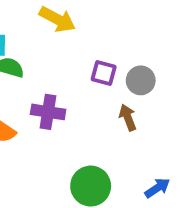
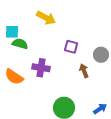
gray circle: (141, 80) -> (101, 55), moved

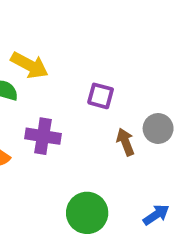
yellow arrow: (46, 18) -> (30, 65), moved
gray circle: (101, 55) -> (158, 128), moved

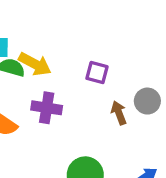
yellow arrow: (30, 65) -> (35, 64), moved

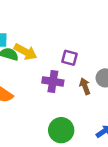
purple cross: (47, 108) -> (53, 81), moved

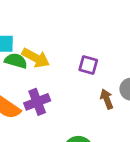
purple cross: (53, 81) -> (37, 102), moved, turned -30

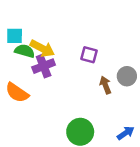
purple cross: (37, 102) -> (44, 66), moved

